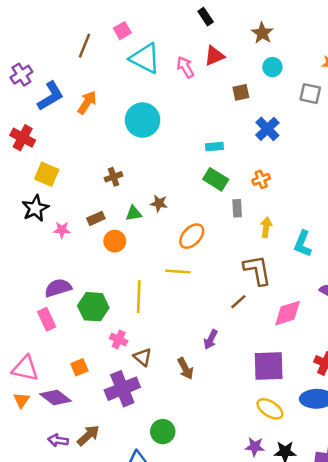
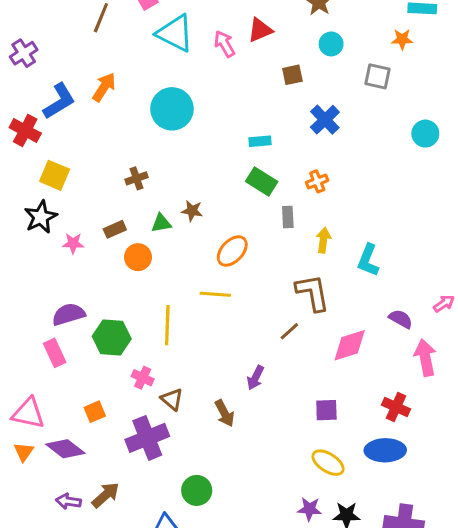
blue L-shape: (50, 96) -> (59, 101), moved
purple square: (269, 366) -> (326, 410), size x0.6

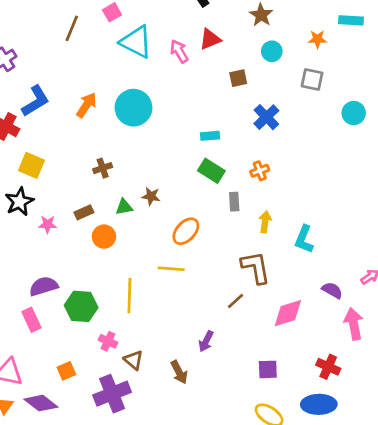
orange star: (402, 39) -> (317, 39), moved
orange arrow: (104, 87) -> (87, 105), moved
cyan circle: (425, 134) -> (354, 113), moved

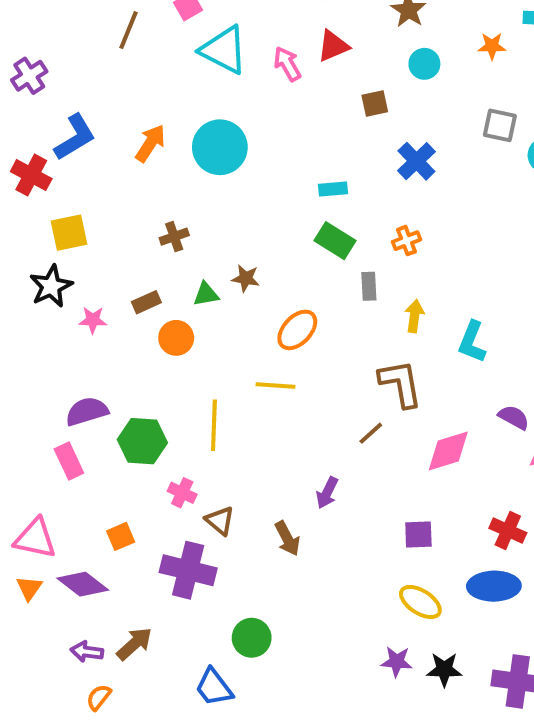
gray square: (312, 79) -> (500, 125), moved
yellow square: (31, 165) -> (69, 233), turned -35
purple cross: (112, 394) -> (188, 570), turned 36

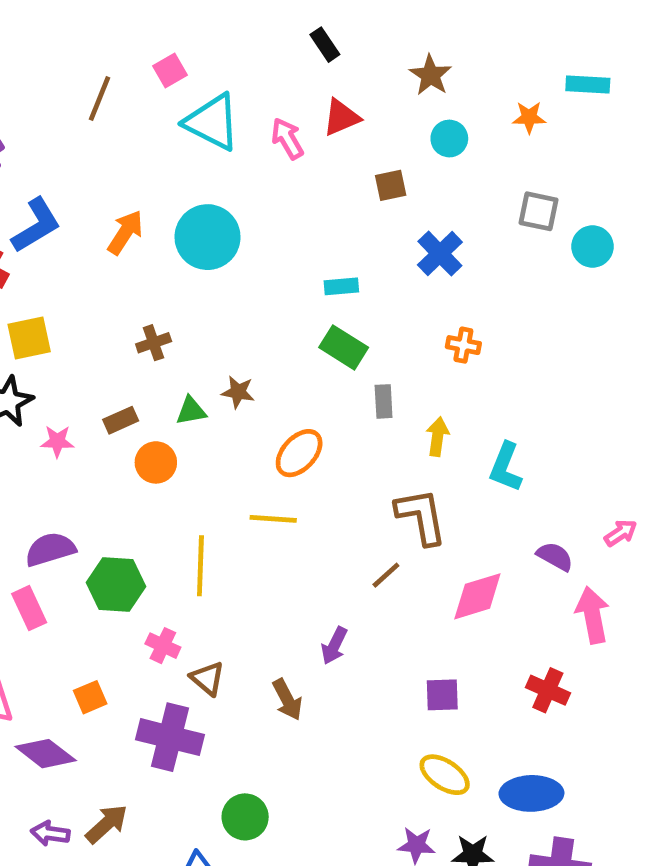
orange cross: (407, 241) -> (463, 345), moved, turned 32
blue ellipse: (494, 586) -> (531, 793), moved

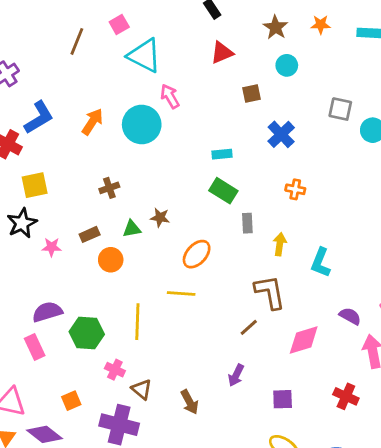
orange star: (529, 117) -> (321, 25), moved
pink arrow: (287, 139) -> (170, 96), moved
purple arrow: (334, 646) -> (236, 375), moved

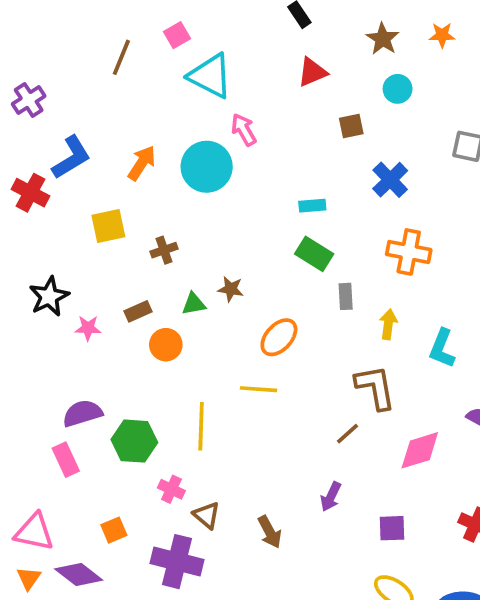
yellow square: (35, 185) -> (108, 226), moved
orange cross: (295, 189) -> (409, 252), size x1.6

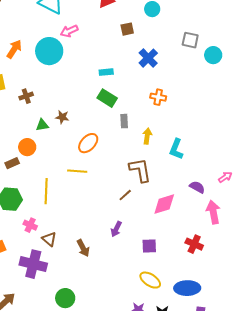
pink arrow: (244, 130) -> (69, 31), turned -84
orange cross: (409, 252) -> (158, 97), size x0.7
brown rectangle: (138, 311) -> (12, 163), moved

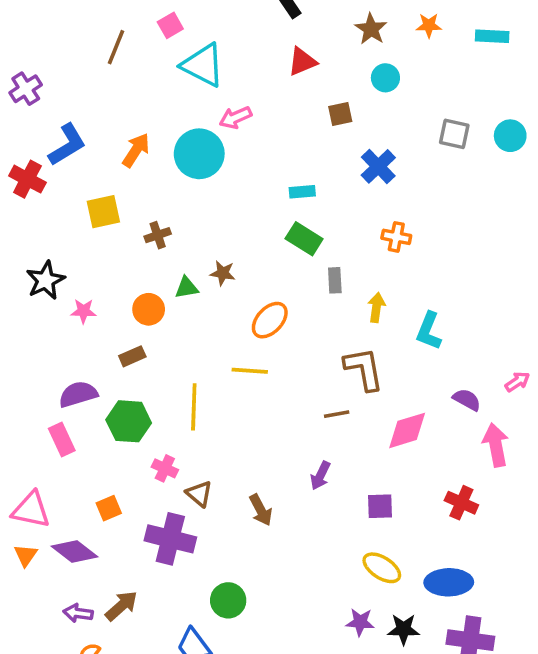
cyan circle: (213, 55) -> (510, 136), moved
orange circle: (27, 147) -> (149, 309), moved
brown line: (125, 195) -> (337, 414), turned 32

